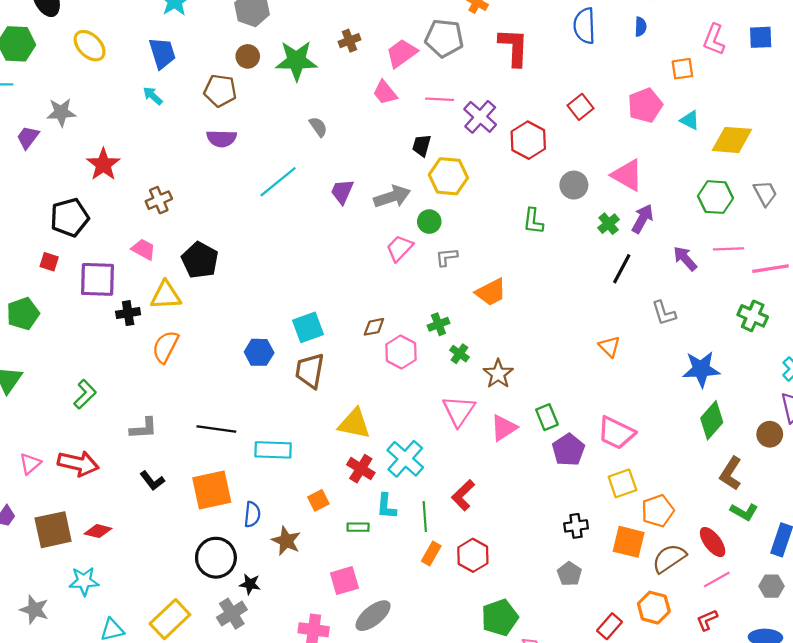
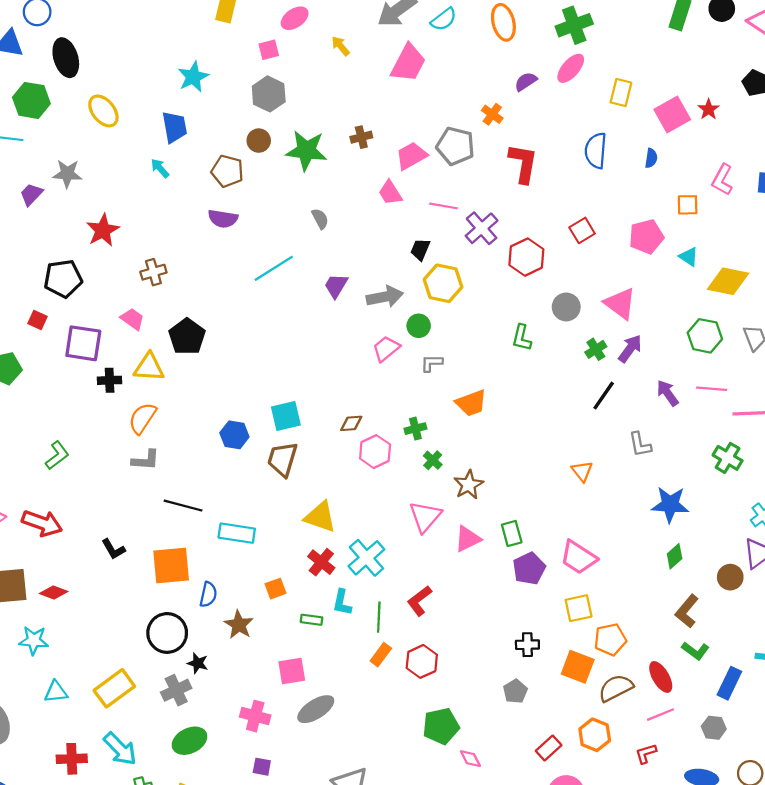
green diamond: (712, 420) -> (675, 556), size x0.7
gray L-shape: (144, 428) -> (146, 460), moved

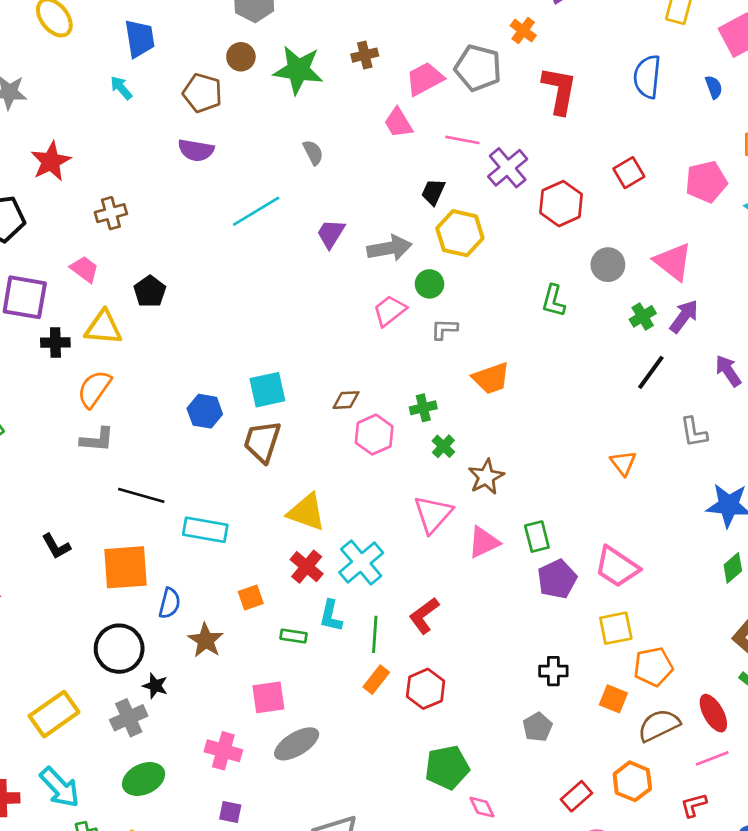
blue semicircle: (651, 158) -> (714, 87), turned -30
black pentagon: (187, 337) -> (150, 292), size x0.7
orange square: (578, 667) -> (613, 699), size x0.7

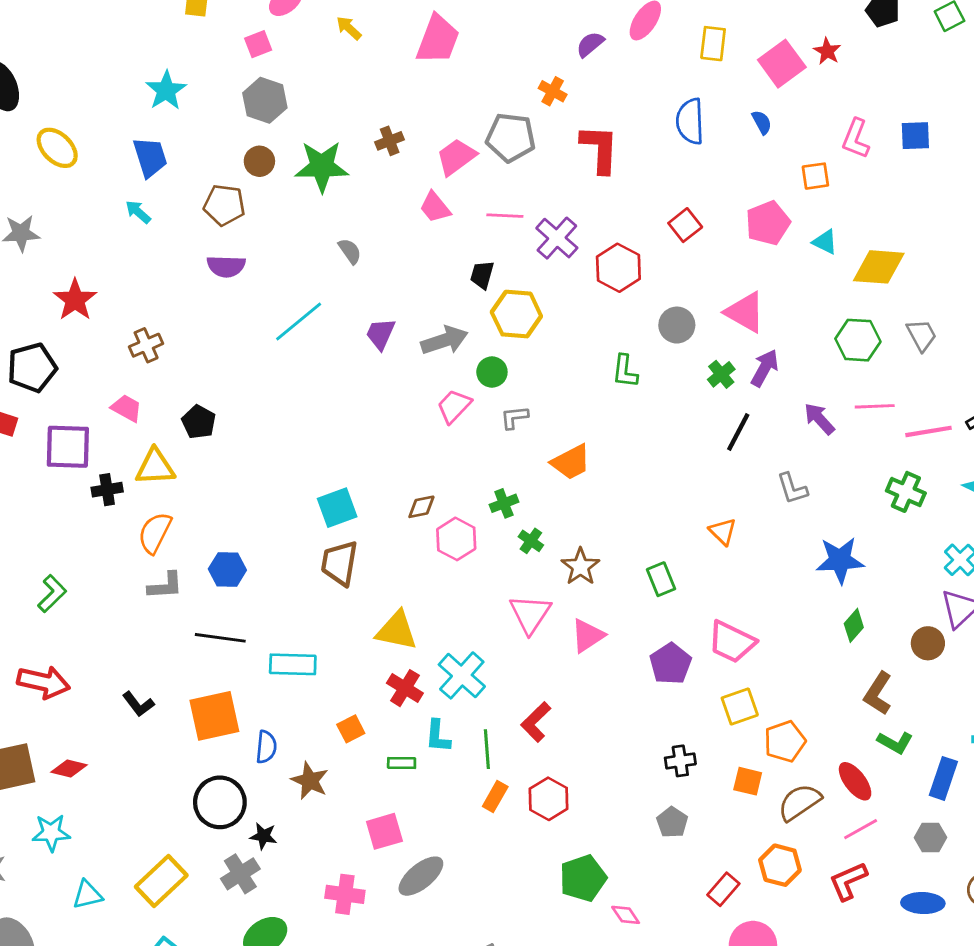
blue hexagon: (205, 411) -> (227, 569), moved
green rectangle: (537, 537) -> (661, 579), moved
red L-shape: (694, 805) -> (848, 881), size x1.4

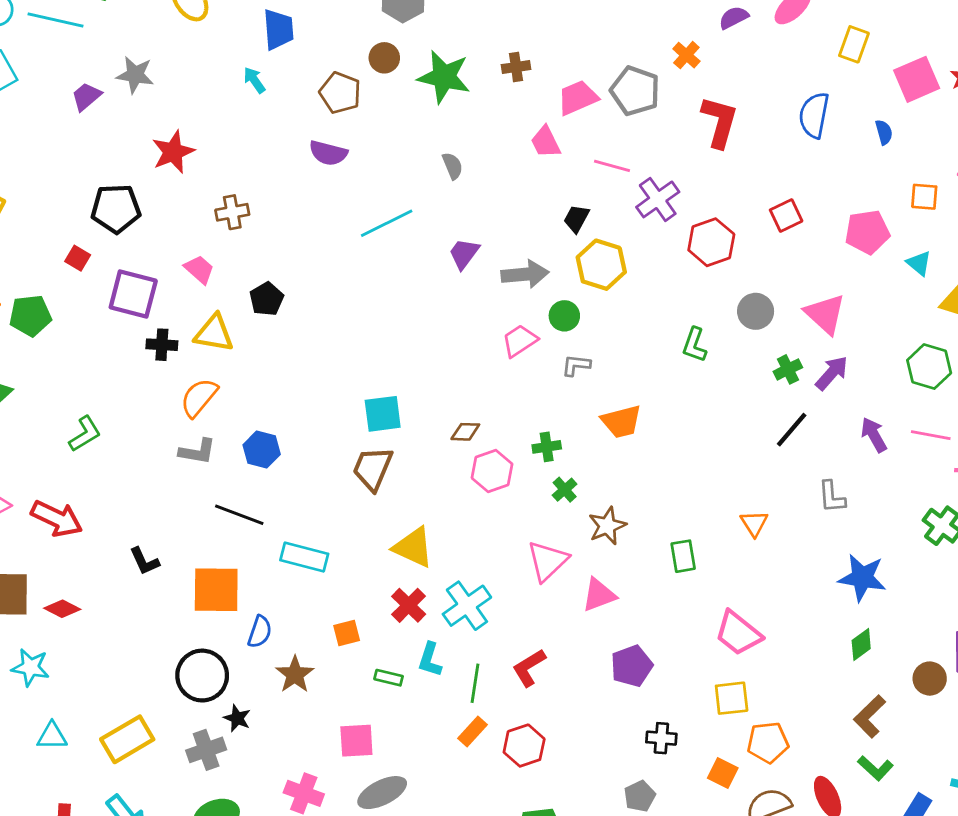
purple pentagon: (670, 664) -> (632, 666), moved

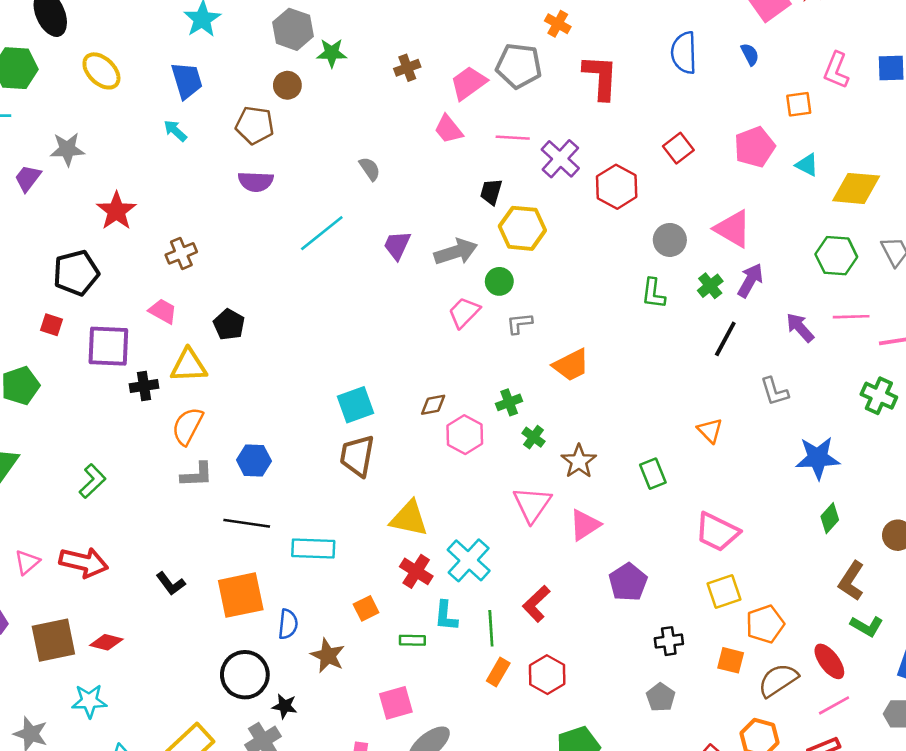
green star: (444, 77) -> (332, 53), moved, size x0.6
green L-shape: (694, 345) -> (653, 293), moved

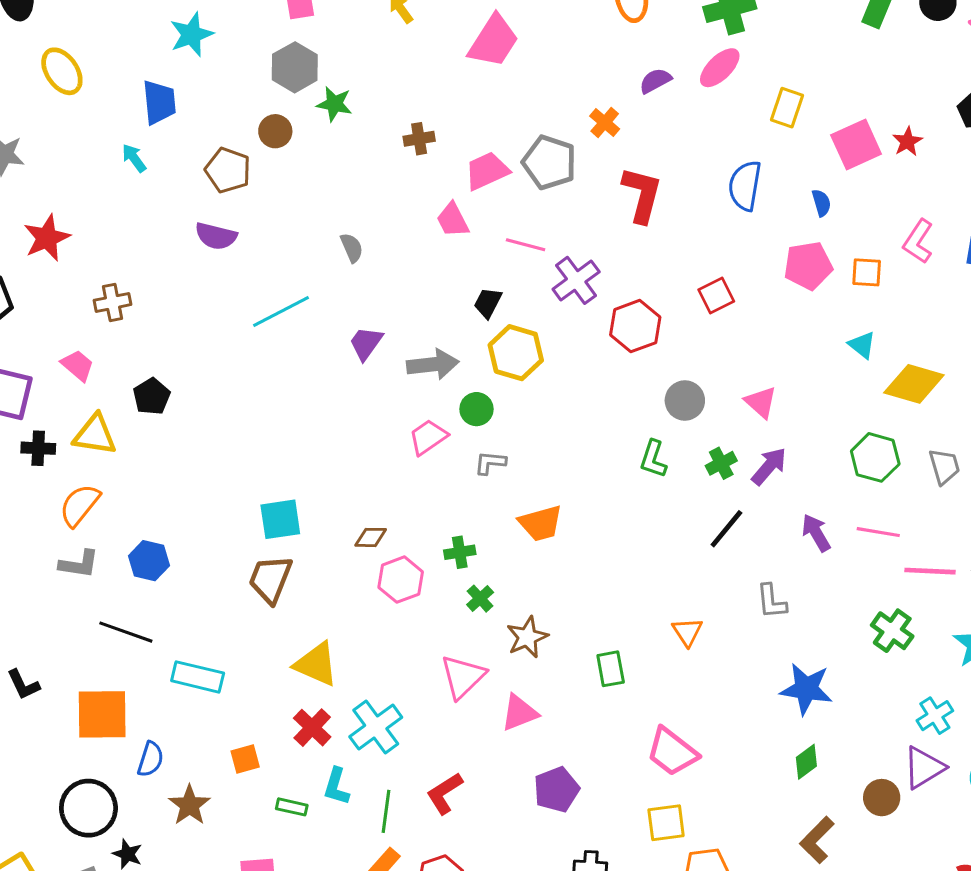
pink pentagon: (755, 147) -> (808, 266), moved
pink triangle: (733, 229) -> (761, 402), size x0.7

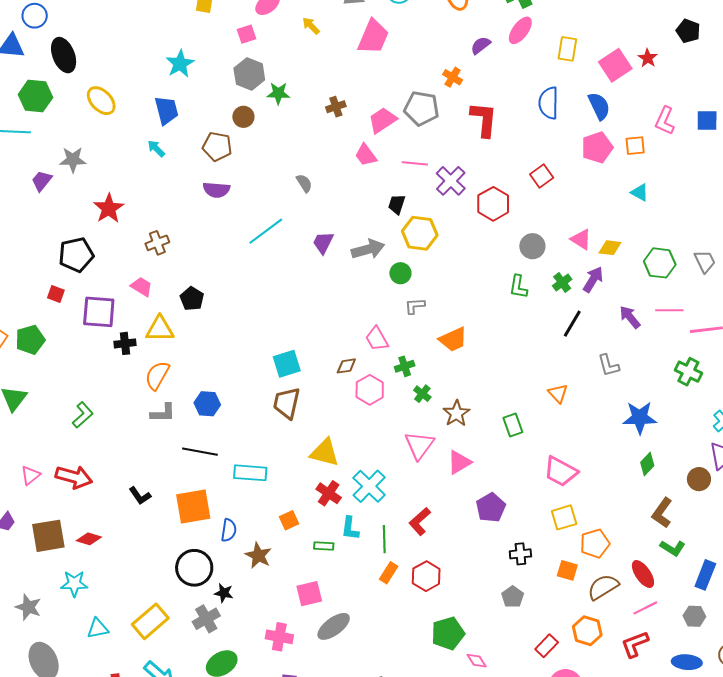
blue semicircle: (821, 203) -> (599, 106), size x1.6
yellow diamond: (914, 384) -> (610, 248), moved, size x0.6
pink trapezoid: (428, 437) -> (377, 339), moved, turned -76

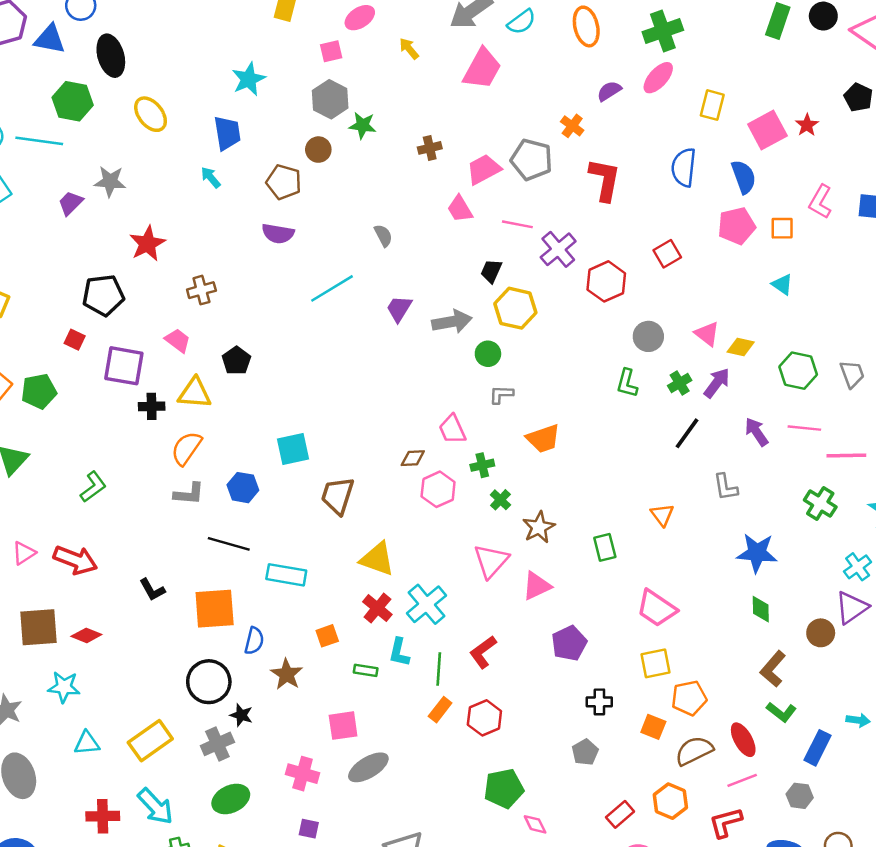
cyan square: (287, 364) -> (293, 449), moved
green diamond: (647, 464) -> (761, 609), turned -50

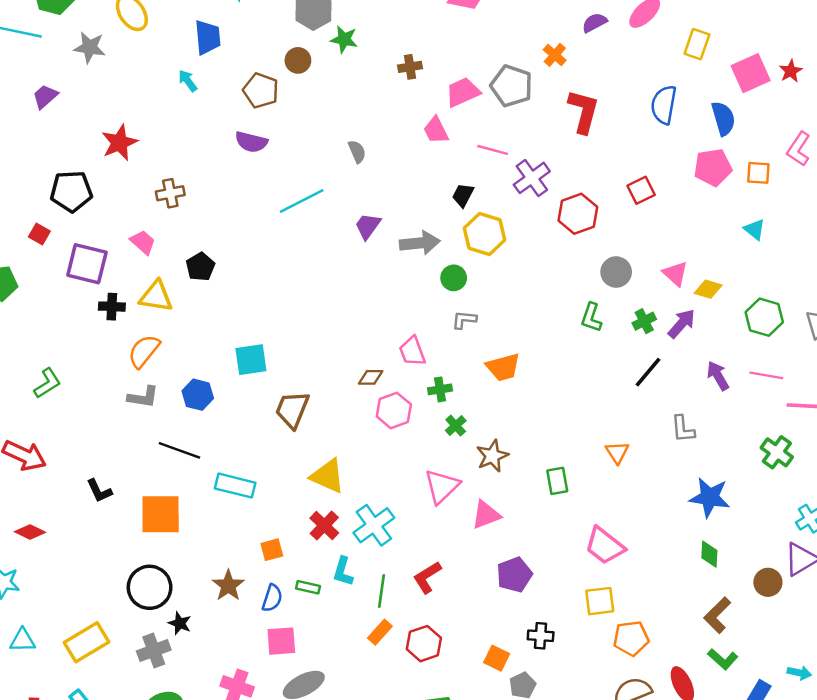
gray star: (110, 181) -> (90, 47), moved
blue semicircle: (254, 641) -> (272, 598), moved
orange square: (653, 727) -> (497, 658), moved

